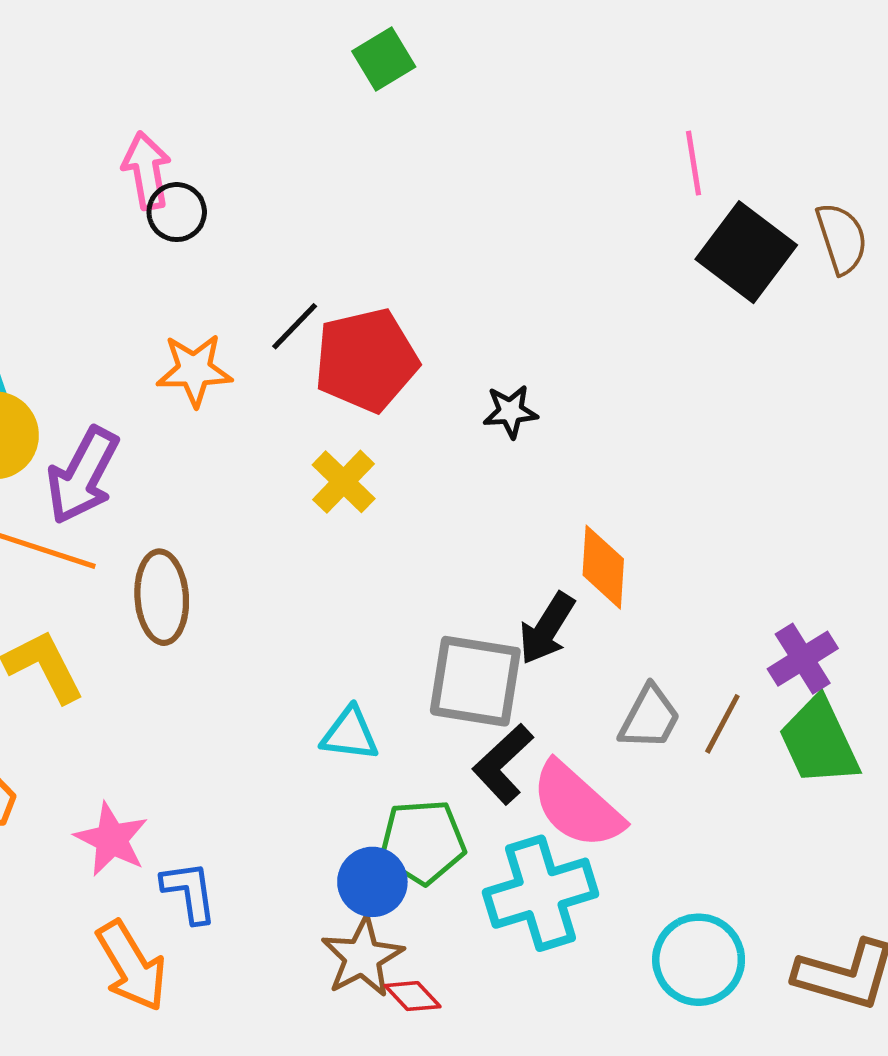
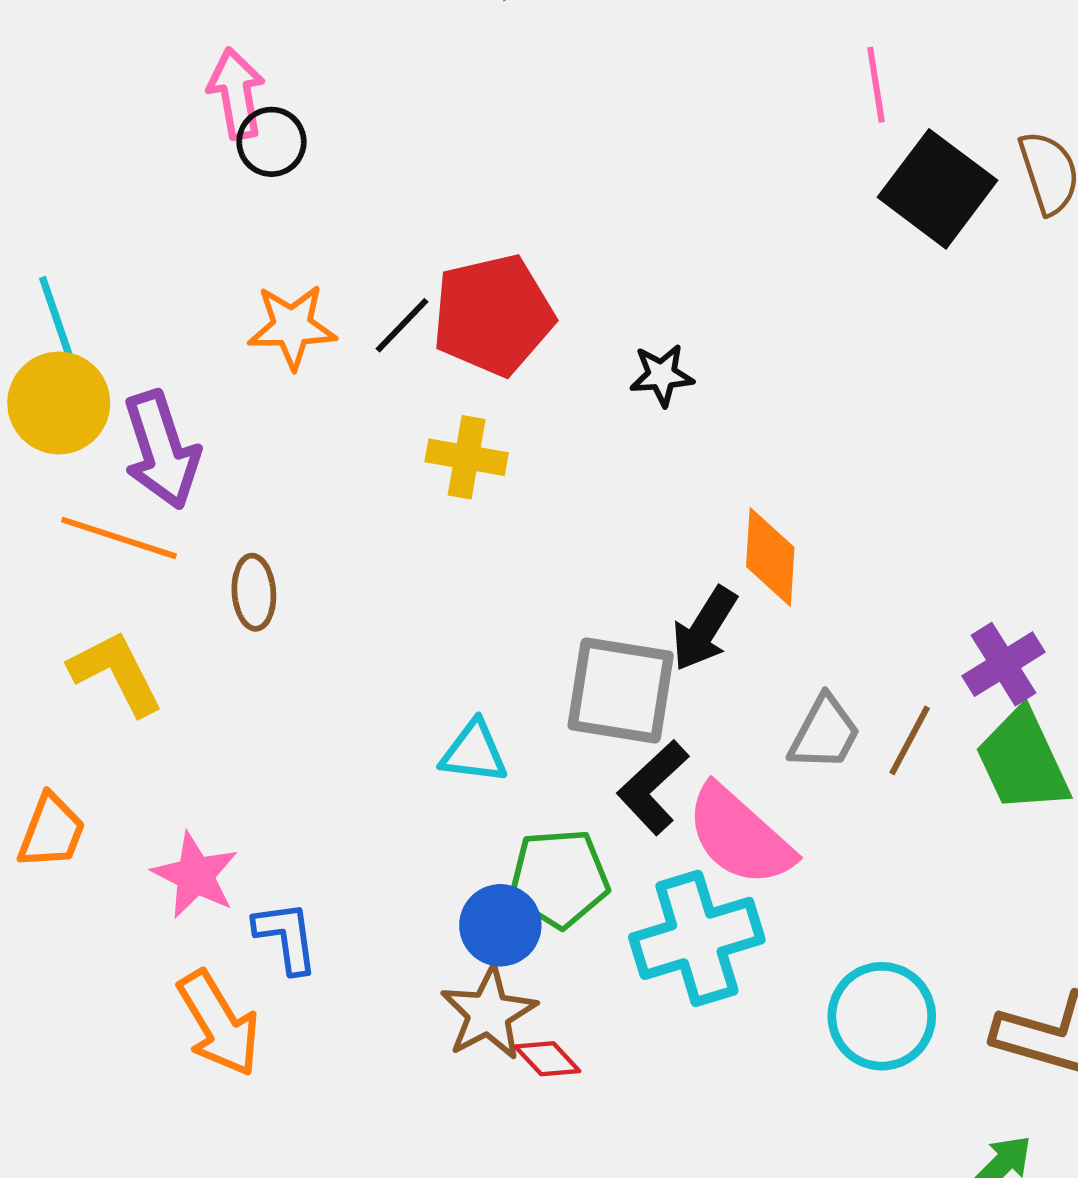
black line: (295, 326) -> (402, 325), moved
purple arrow: (83, 475) -> (161, 450), turned -46
yellow cross: (344, 482) -> (467, 457), turned -34
brown ellipse: (162, 597) -> (254, 592), size x0.7

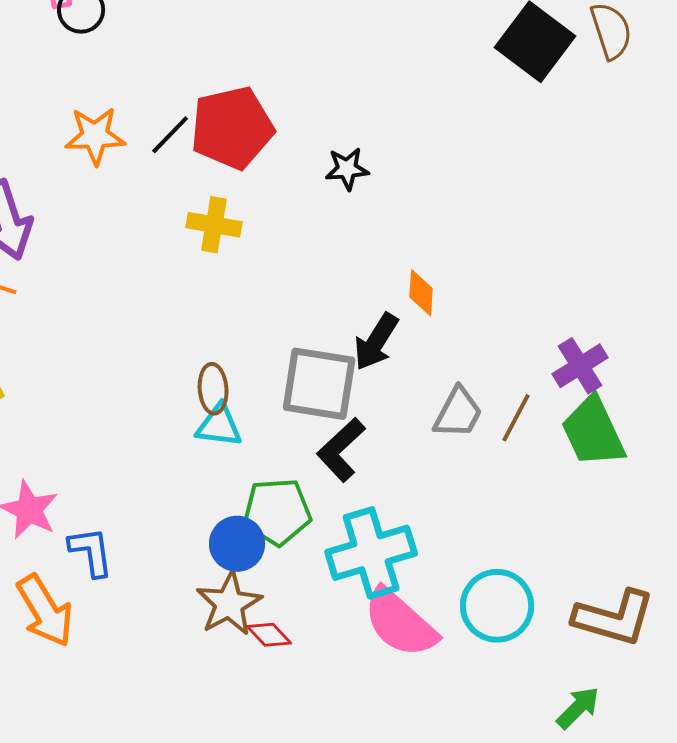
orange diamond: (770, 557) -> (421, 293), size x0.7
brown ellipse: (254, 592) -> (213, 389), moved
pink semicircle: (739, 836) -> (400, 623), moved

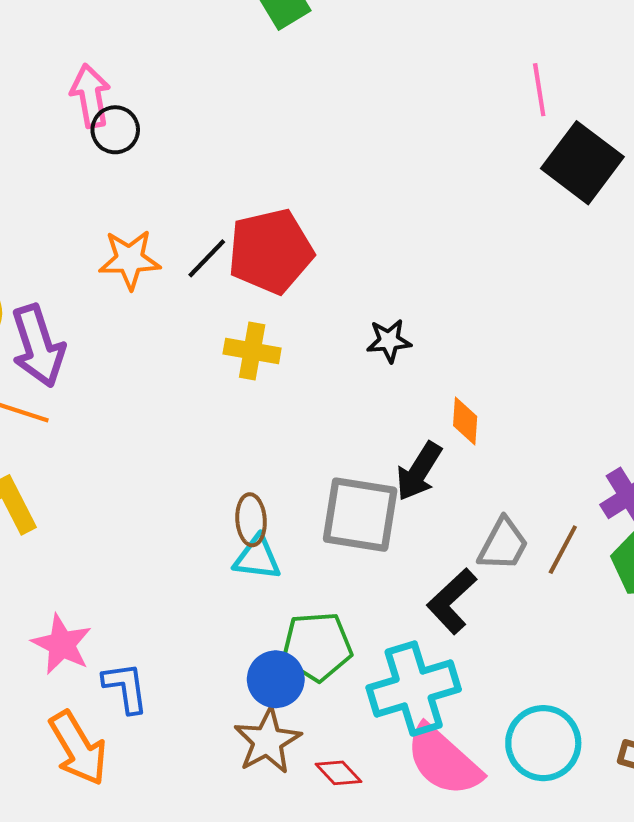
black star: (347, 169) -> (389, 341), moved
black L-shape: (341, 450) -> (452, 601), moved
red diamond: (269, 635) -> (339, 773), moved

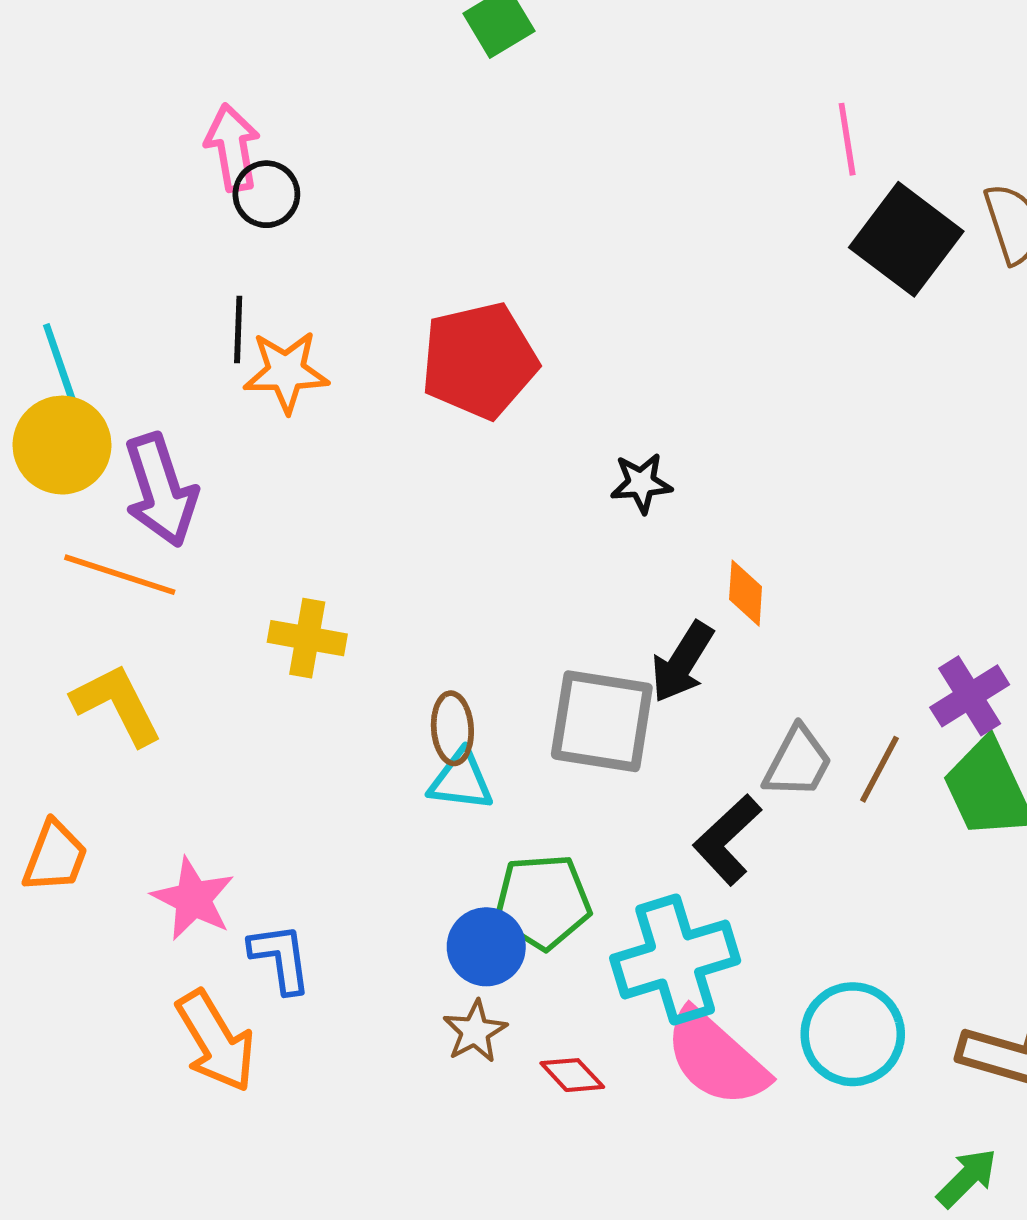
black line: (207, 258) -> (238, 329), moved, turned -42
yellow cross: (252, 351) -> (307, 638), moved
brown star: (268, 741) -> (475, 1031), size x0.7

